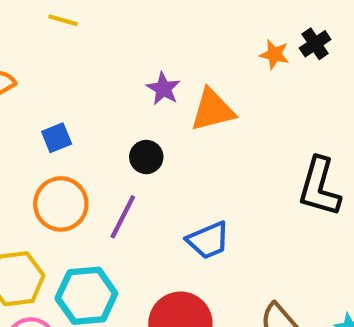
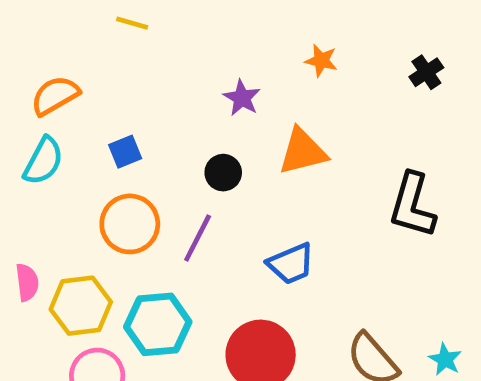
black cross: (315, 44) -> (426, 72), moved
orange star: (274, 54) -> (321, 61), moved
orange triangle: (213, 110) -> (303, 152), moved

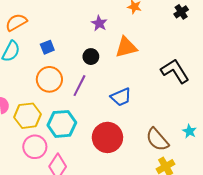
black L-shape: (412, 205) -> (175, 71), turned 132
cyan star: (445, 359) -> (189, 131), moved

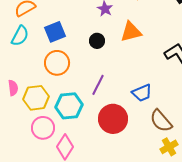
blue square: (47, 47) -> (55, 32), size x1.5
purple line: (79, 86) -> (98, 85), moved
blue trapezoid: (121, 97) -> (142, 93), moved

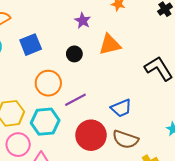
orange circle: (57, 63) -> (48, 83), moved
purple line: (98, 85) -> (75, 100), turned 35
brown semicircle: (161, 121) -> (125, 139), moved, turned -30

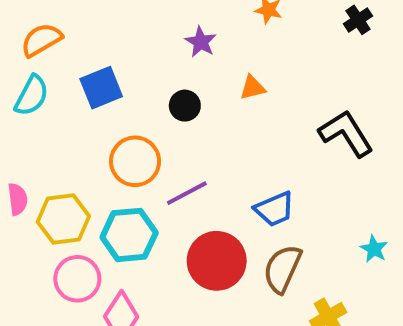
orange triangle: (110, 45) -> (253, 88), size x0.6
brown semicircle: (125, 139) -> (282, 269), turned 95

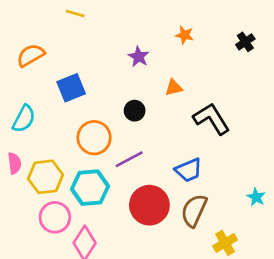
cyan semicircle: (32, 96) -> (24, 119), moved
black circle: (185, 106) -> (135, 111), moved
black L-shape: (346, 133) -> (212, 119), moved

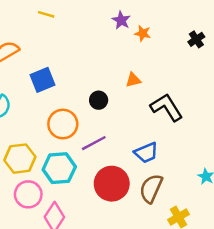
purple star: (139, 57) -> (121, 20), moved

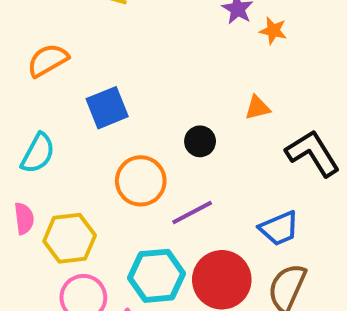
cyan hexagon: (59, 168) -> (157, 276), moved

